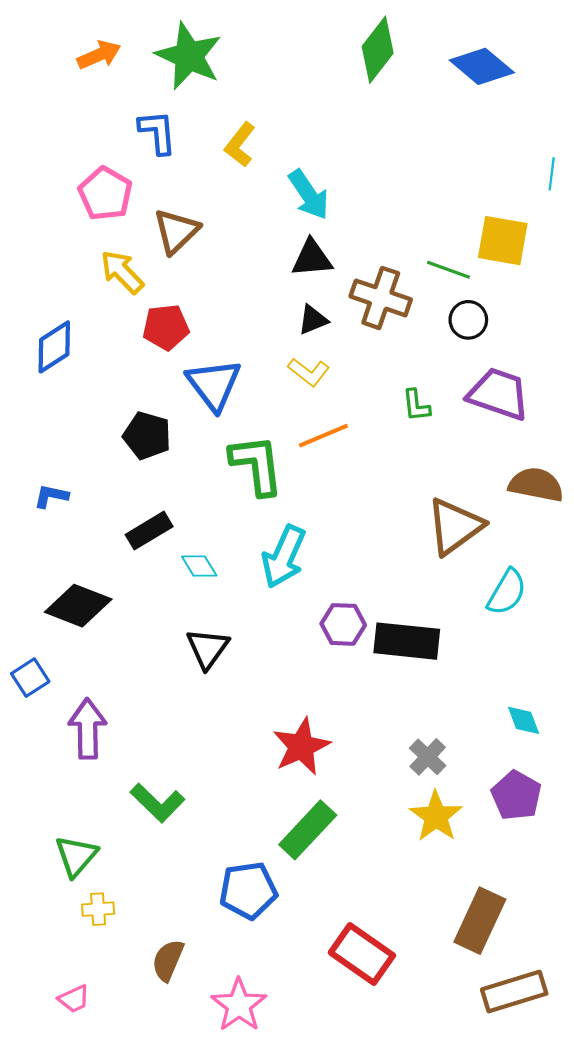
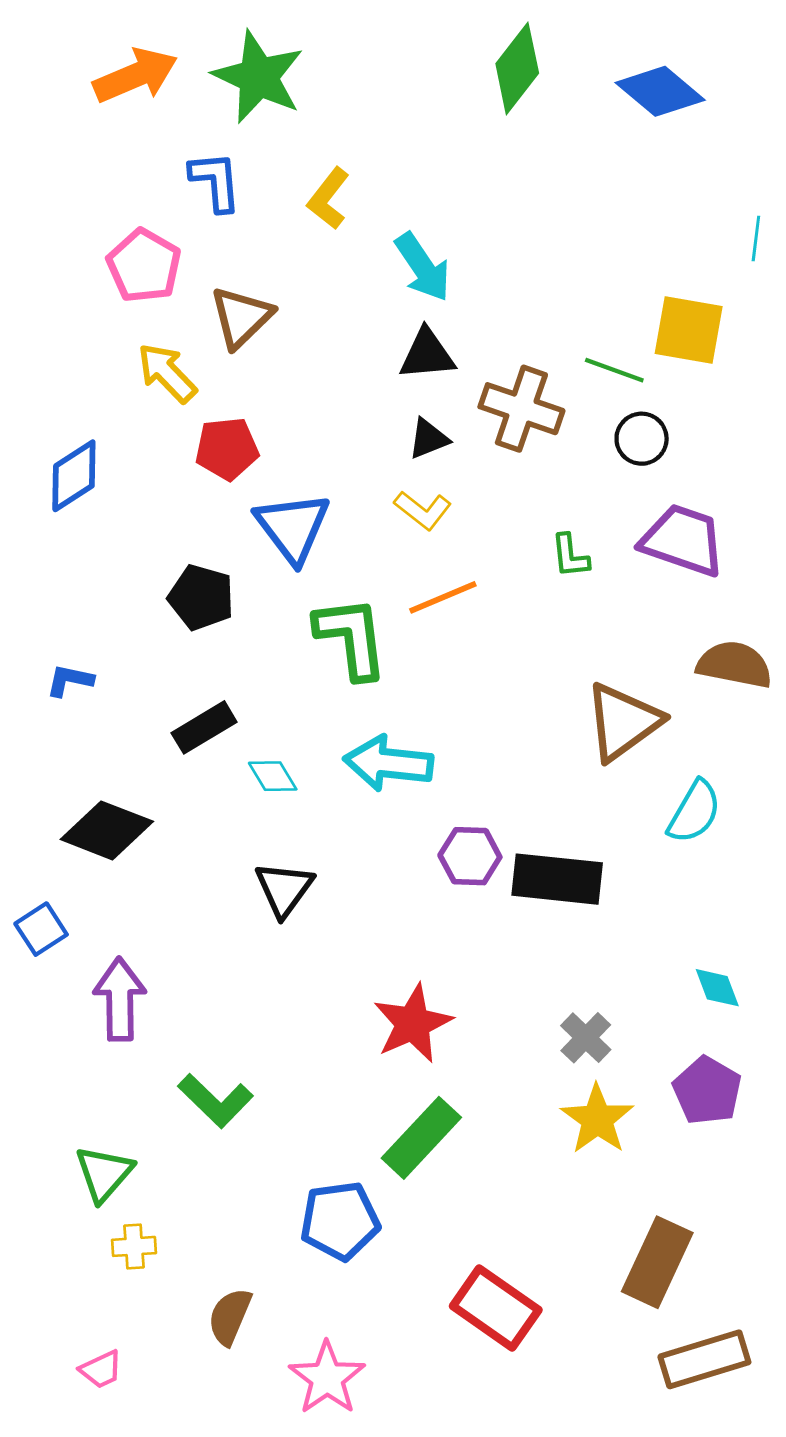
orange arrow: (99, 55) -> (135, 76), size x1.4
cyan arrow: (284, 557) -> (388, 763), turned 72

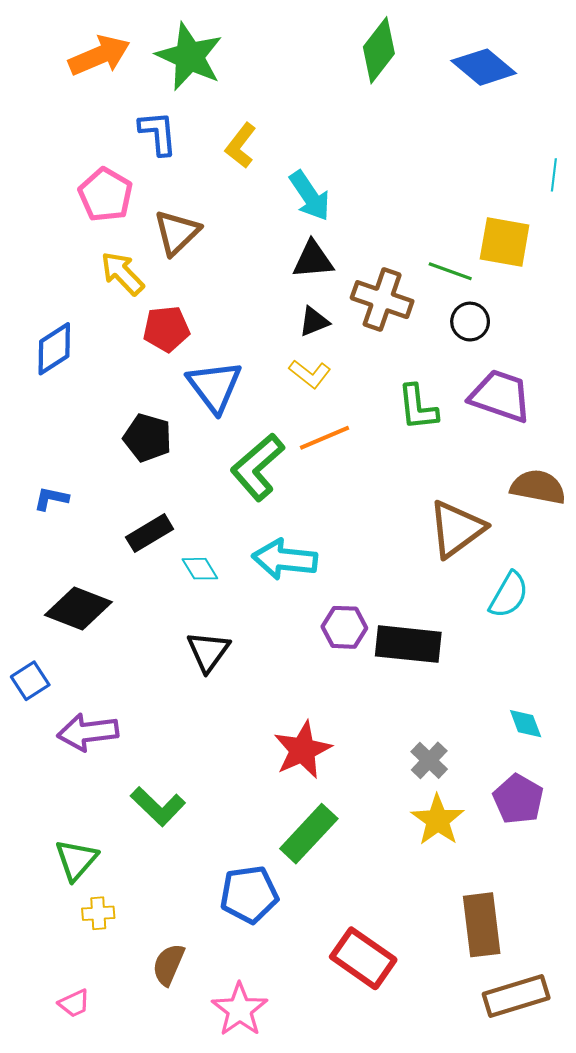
green L-shape: (570, 556) -> (418, 407), size x1.4
green L-shape: (351, 637) -> (257, 467), turned -124
purple arrow: (120, 999) -> (88, 732), turned -96
brown rectangle: (657, 1262) -> (482, 925), turned -32

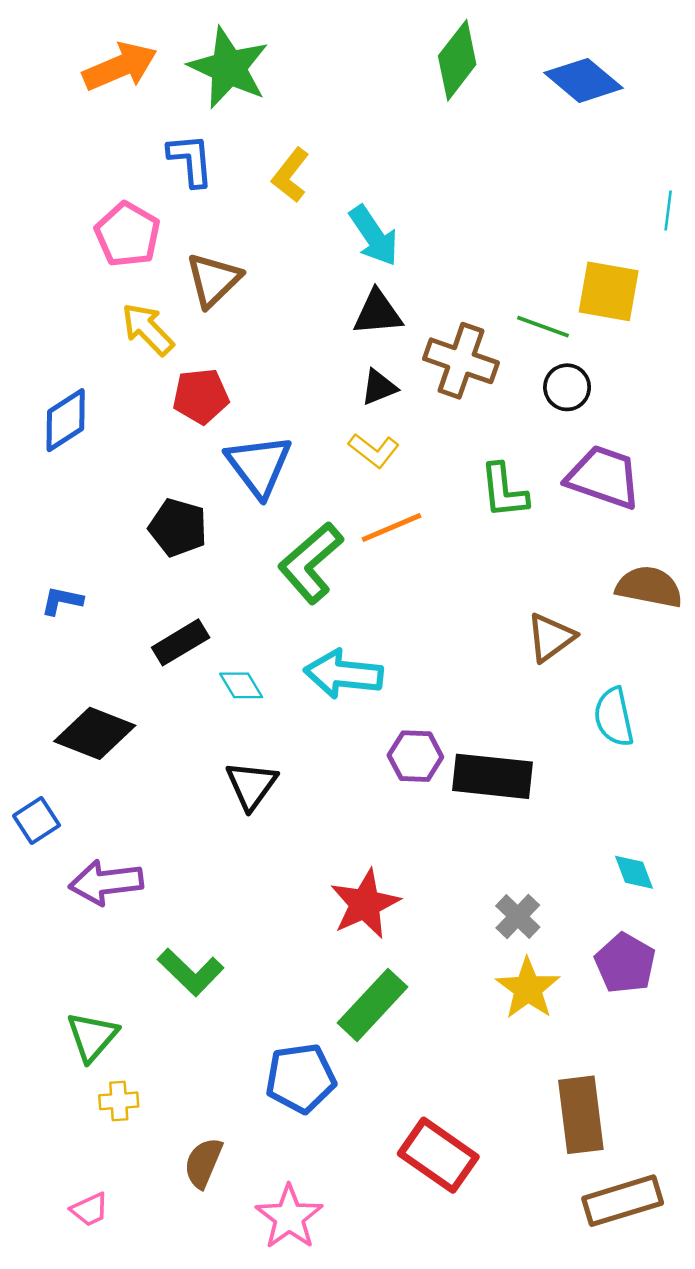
brown triangle: (456, 529) -> (551, 637), size x0.7
cyan semicircle: (509, 595) -> (614, 717), turned 138

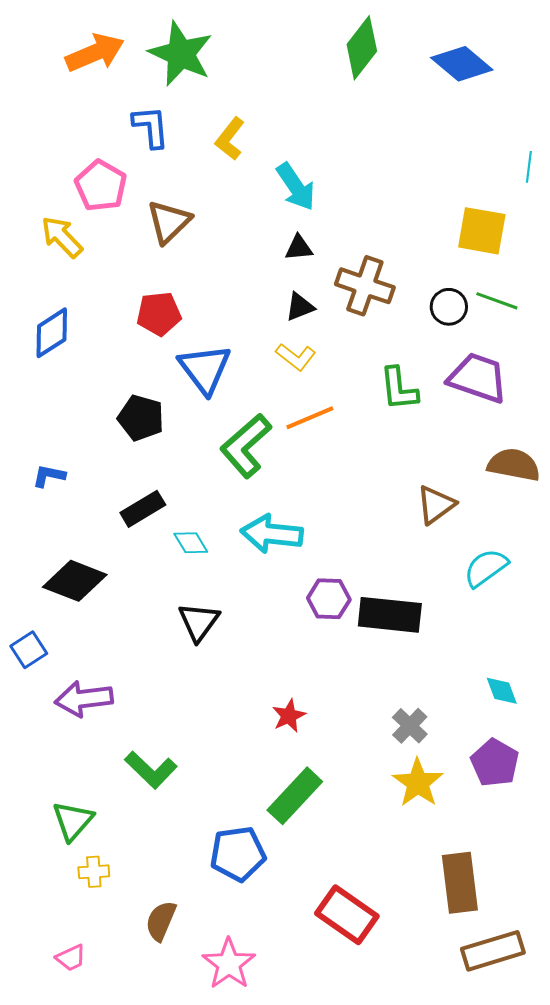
black triangle: (378, 313) -> (299, 248), size x0.7
green line: (543, 327) -> (497, 301), moved
yellow arrow: (148, 329) -> (62, 237), moved
cyan semicircle: (614, 717) -> (486, 568), turned 66
red star: (365, 904) -> (289, 716), size x0.6

